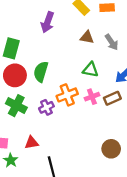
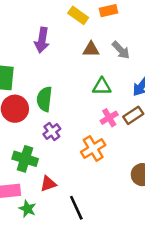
orange cross: (67, 95) -> (93, 148), moved
green cross: (16, 106) -> (25, 159), moved
purple cross: (46, 107) -> (52, 132), moved

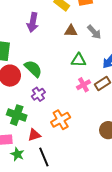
green semicircle: (44, 99) -> (33, 69), turned 126
orange cross: (93, 148) -> (61, 120), moved
black line: (76, 208) -> (44, 157), moved

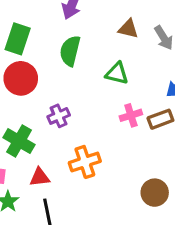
green triangle: (79, 60) -> (117, 73), moved
green semicircle: (33, 69) -> (70, 51), moved, turned -132

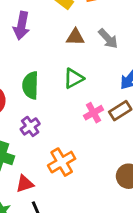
green semicircle: (70, 51) -> (31, 85), moved
green triangle: (117, 73) -> (74, 78), turned -30

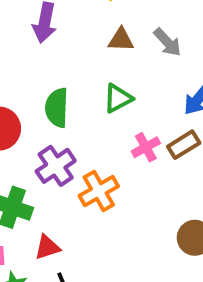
purple cross: (30, 126) -> (56, 166), size x1.4
orange cross: (62, 162) -> (99, 191), moved

